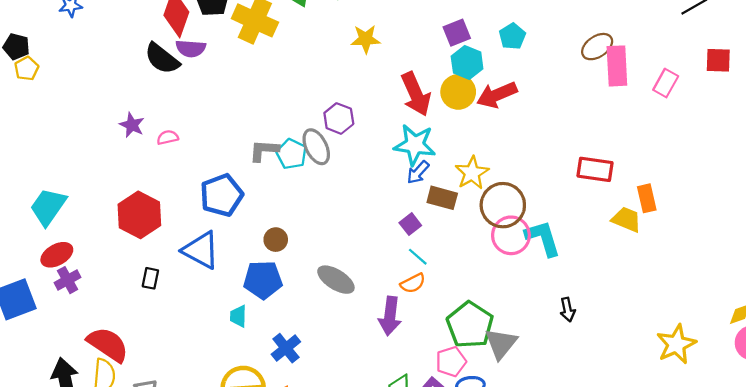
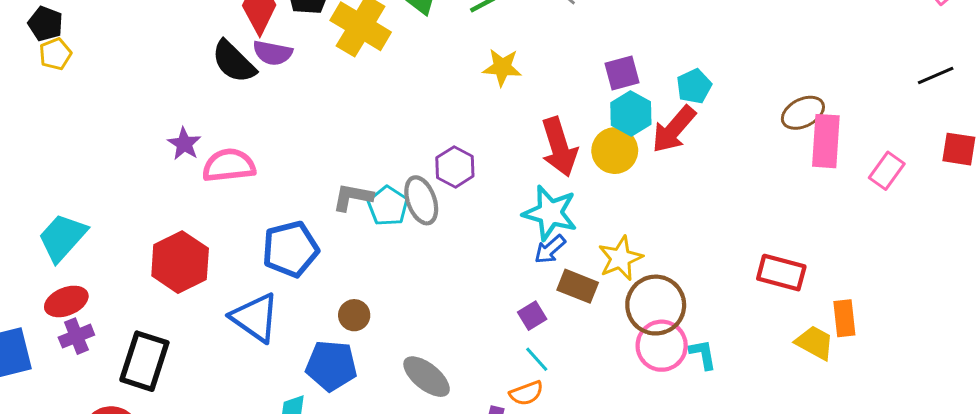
red arrow: (497, 95) -> (674, 129), moved, turned -33
pink semicircle: (168, 137) -> (229, 165), size x1.8
cyan L-shape: (543, 238) -> (703, 354), size x0.6
black rectangle: (150, 278) -> (144, 361), moved, size x2.0

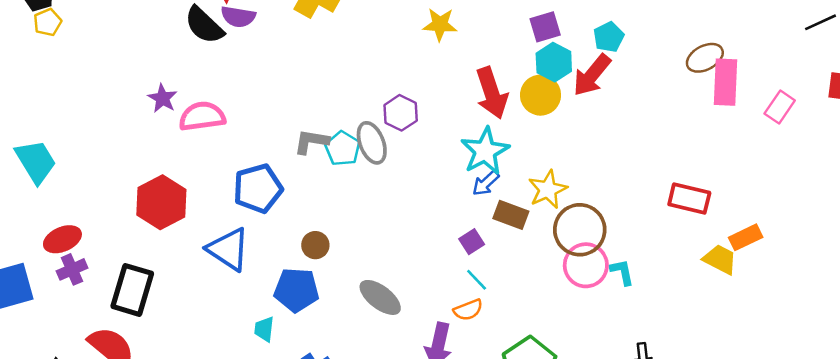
cyan star: (550, 213) -> (485, 151), turned 30
cyan trapezoid: (62, 237) -> (36, 161), moved, turned 108
orange rectangle: (844, 318) -> (746, 237), turned 72

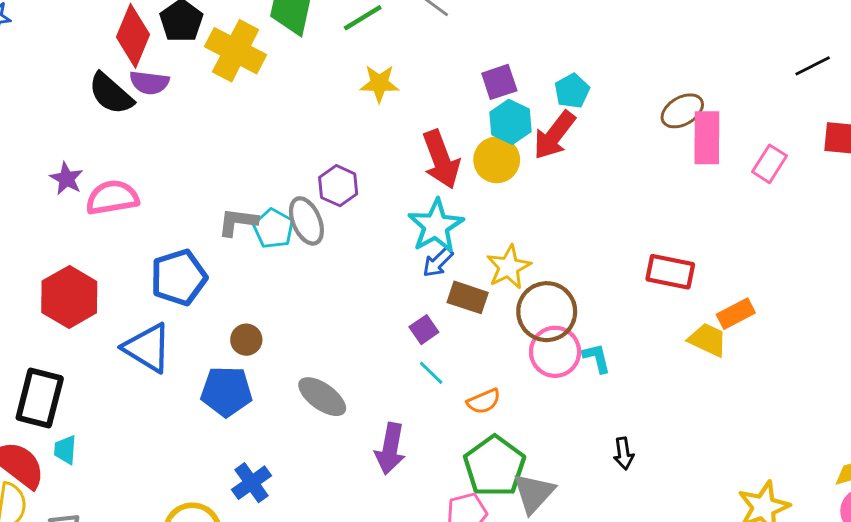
orange semicircle: (468, 310) -> (484, 401), moved
cyan trapezoid: (264, 329) -> (65, 450), moved

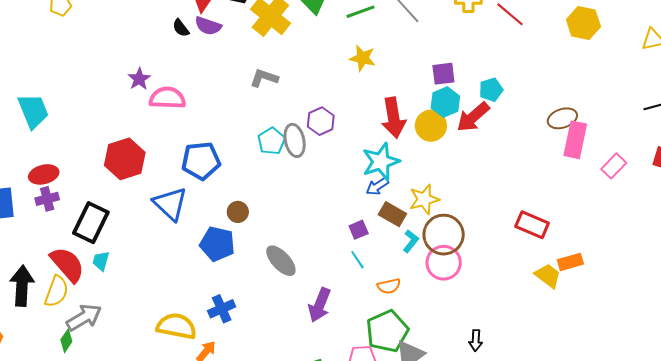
black semicircle: (111, 94) -> (181, 28), size x0.6
gray L-shape: (238, 222) -> (264, 78), moved
cyan L-shape: (597, 358) -> (411, 241), moved, turned 40

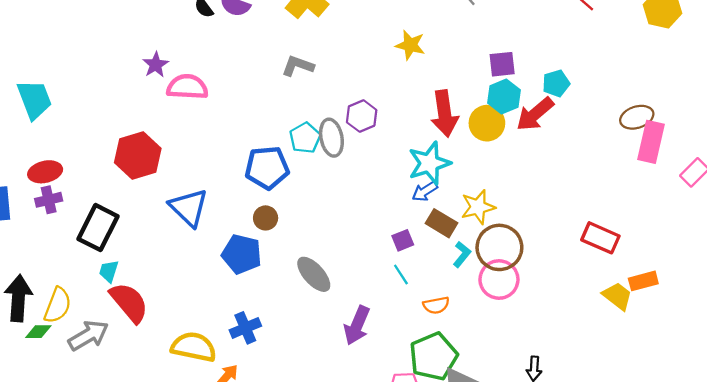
blue pentagon: (201, 161) -> (267, 168), moved
red semicircle: (67, 264) -> (129, 302), moved
green diamond: (66, 341) -> (38, 332), moved, turned 55

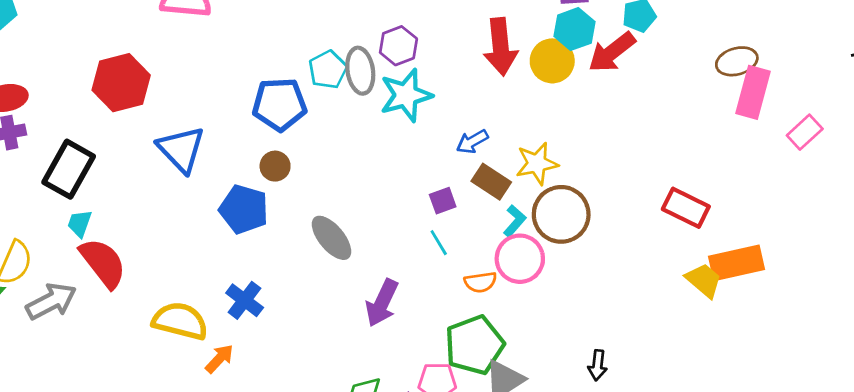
cyan star: (429, 163) -> (406, 95), moved
pink circle: (499, 280) -> (520, 259), moved
orange rectangle: (643, 281) -> (736, 263), size x1.5
blue cross: (245, 328) -> (245, 300), turned -32

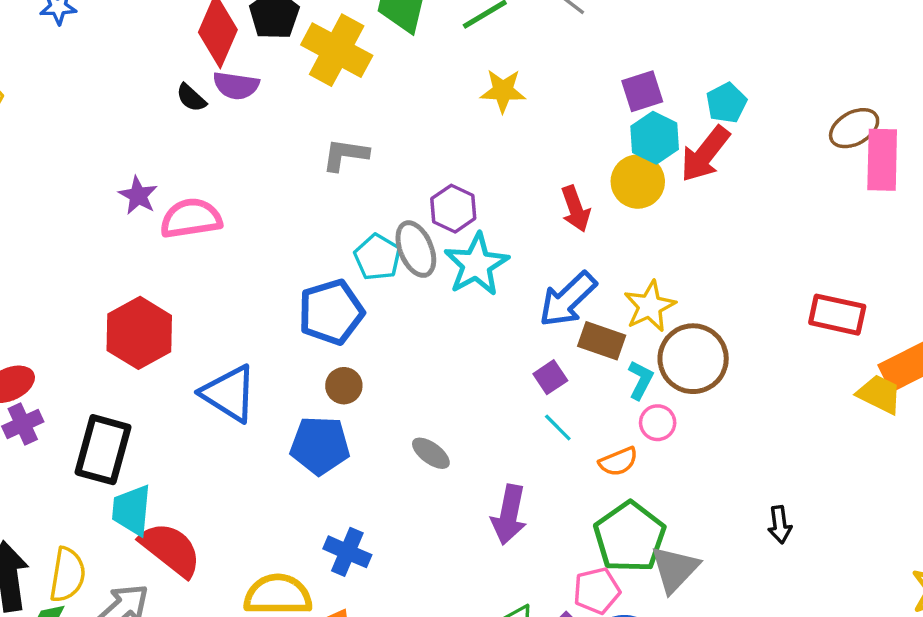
red arrow: (501, 47) -> (576, 209), moved, size x0.7
blue arrow: (472, 142) -> (568, 299), size x1.6
cyan trapezoid: (80, 224) -> (132, 510), size x1.5
gray ellipse: (331, 238) -> (431, 453), size x0.7
pink circle: (520, 259) -> (658, 423), size x0.6

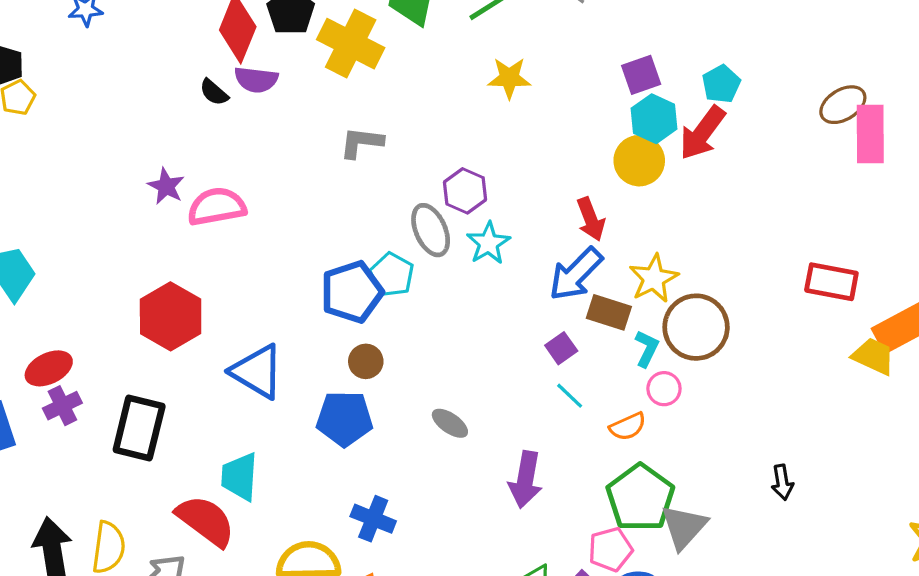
red arrow: (576, 209) -> (591, 219), moved
cyan pentagon: (377, 257) -> (392, 275), moved
cyan star: (477, 264) -> (488, 243), size x0.7
cyan trapezoid: (132, 510) -> (240, 477), moved

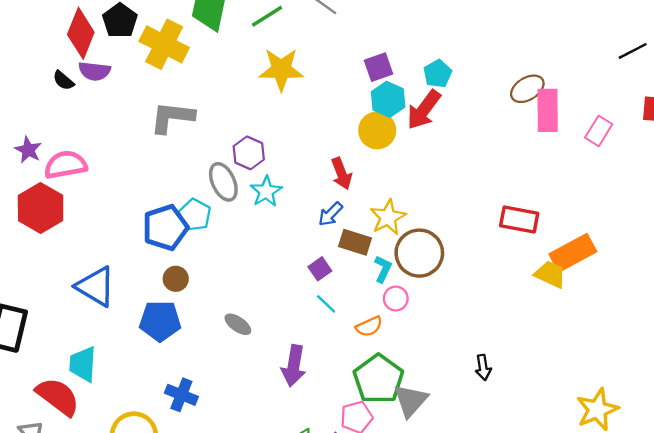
yellow star: (509, 78) -> (281, 70), size x1.4
gray L-shape: (361, 142) -> (172, 117), size x1.4
blue arrow: (576, 274) -> (330, 214), size x0.6
red hexagon: (171, 316) -> (41, 208), moved

